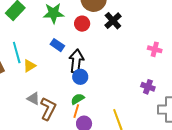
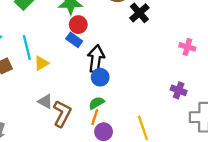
red circle: (82, 24) -> (78, 25), moved

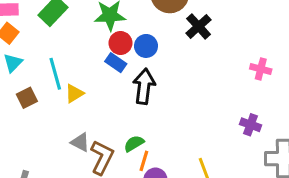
blue circle: (100, 77) -> (146, 46), moved
green semicircle: (97, 103) -> (134, 144), moved

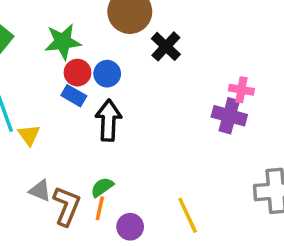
yellow triangle: (74, 93) -> (29, 135), turned -30
purple cross: (251, 125) -> (229, 116), moved, size x1.4
orange line: (144, 161) -> (100, 208), moved

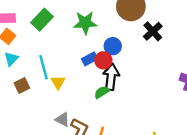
red circle: (78, 73) -> (103, 60), moved
blue rectangle: (74, 96) -> (90, 59), turned -63
green semicircle: (102, 187) -> (102, 92), moved

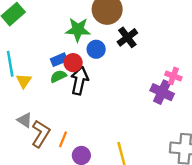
green star: (85, 23) -> (78, 30), moved
blue circle: (113, 46) -> (96, 49), moved
green semicircle: (102, 92) -> (58, 76), moved

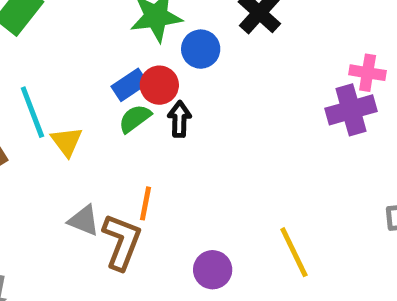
black arrow: (79, 81) -> (179, 119), size x0.6
purple cross: (162, 92) -> (351, 110), turned -30
orange line: (63, 139) -> (145, 203), moved

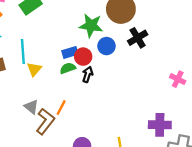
purple cross: (351, 110) -> (160, 125), moved

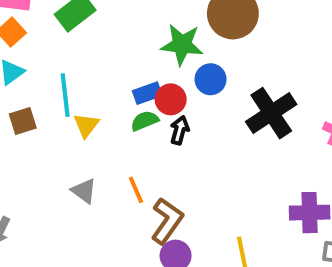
black cross: (138, 38) -> (271, 113), moved, size x1.4
orange line: (61, 108) -> (136, 190), turned -49
brown L-shape: (45, 121) -> (167, 221), moved

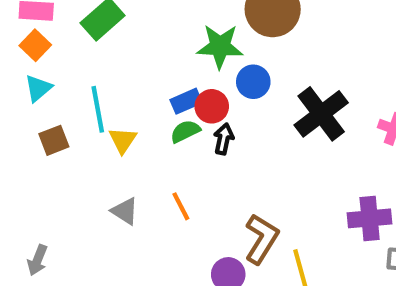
brown L-shape: (167, 221) -> (262, 239), moved

